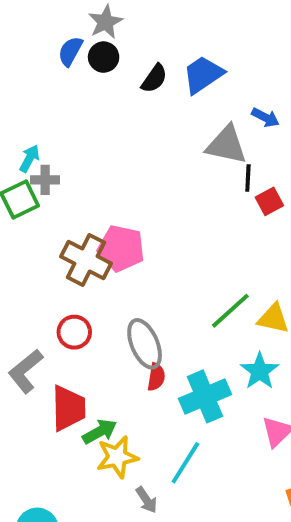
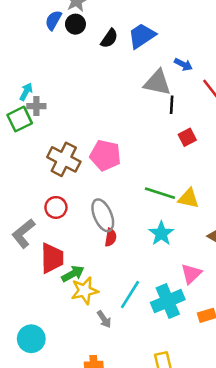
red square: (269, 201) -> (187, 137), moved
pink pentagon: (121, 248) -> (105, 155), moved
green line: (230, 311) -> (160, 193), turned 60
cyan star: (260, 371) -> (161, 233), moved
cyan cross: (205, 396) -> (168, 301), moved

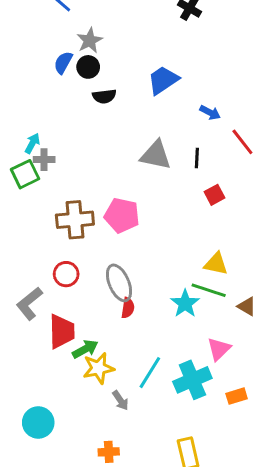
black semicircle: (109, 38) -> (104, 96), moved, turned 48
gray triangle: (157, 83) -> (156, 155), moved
brown cross: (64, 159) -> (75, 220), turned -32
green line: (160, 193) -> (209, 290), moved

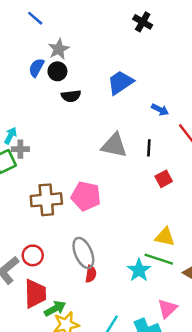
red circle: (66, 274) -> (33, 255), moved

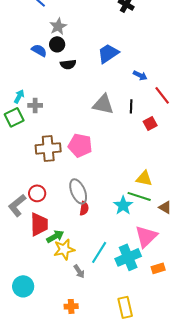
blue semicircle: (36, 68) -> (39, 50), moved, turned 91
gray cross: (20, 149) -> (35, 105), moved
red square: (164, 179) -> (150, 123), moved
pink triangle: (167, 309) -> (146, 236), size x1.4

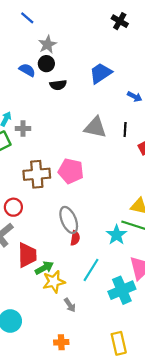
red circle: (37, 193) -> (13, 207), moved
cyan line: (99, 252) -> (91, 270), moved

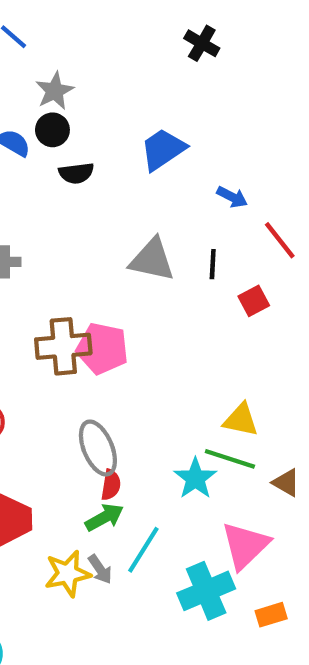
brown cross: (37, 174) -> (63, 346), moved
green arrow: (44, 268) -> (104, 517), moved
gray arrow: (70, 305) -> (100, 569), moved

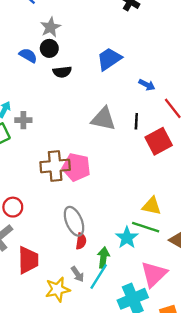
red square: (254, 301) -> (159, 141), size x1.6
green arrow: (104, 517) -> (103, 258), moved, turned -54
gray arrow: (100, 569) -> (77, 274), moved

